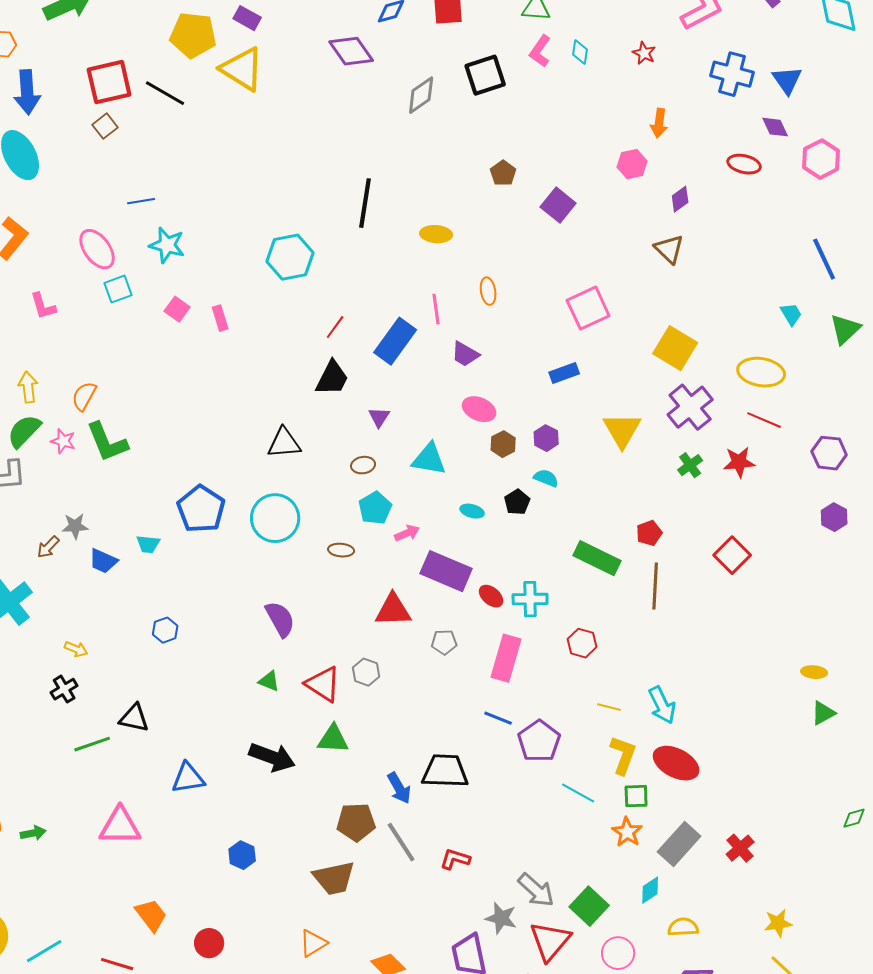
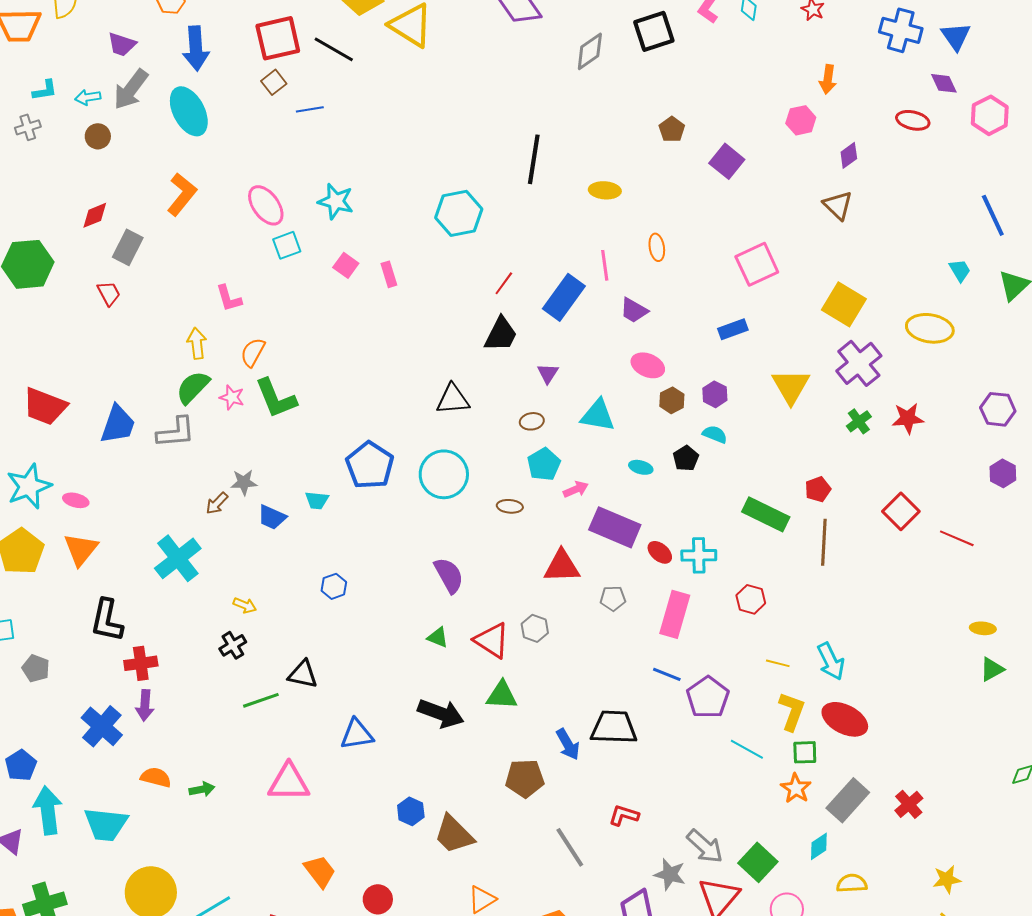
blue line: (141, 201) -> (310, 109), moved
pink L-shape: (43, 306) -> (229, 298), moved
red line: (764, 420) -> (957, 538), moved
gray line: (401, 842) -> (570, 847), moved
brown trapezoid: (334, 878) -> (454, 834), moved, turned 57

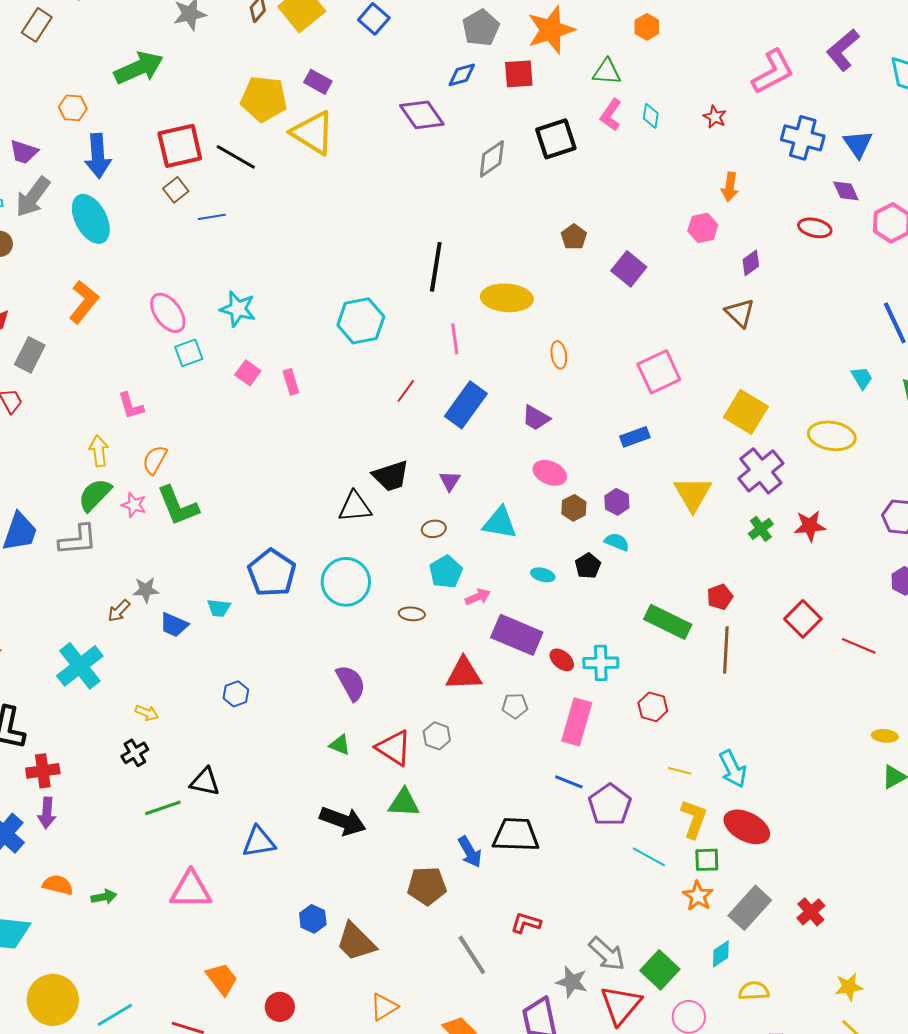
yellow ellipse: (605, 190) -> (507, 298), size x1.6
pink line: (605, 265) -> (455, 339), moved
black trapezoid: (501, 334) -> (391, 476), moved, turned 45

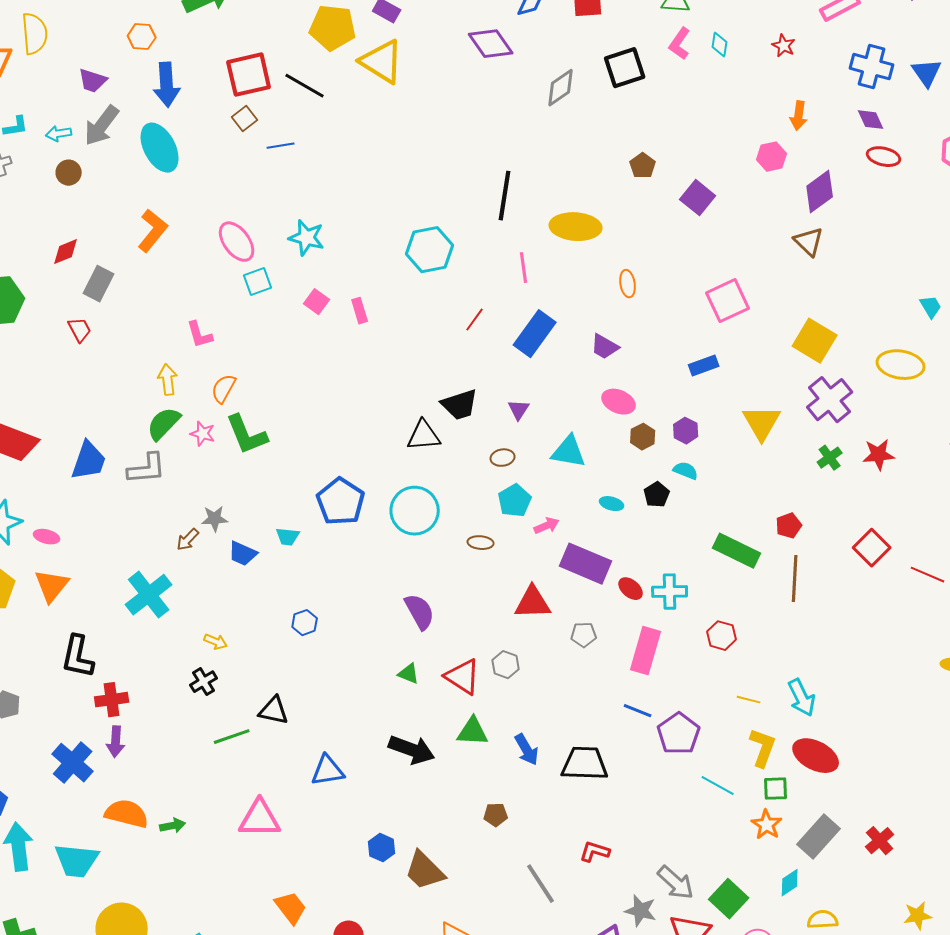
purple diamond: (846, 191) -> (871, 120), moved
purple diamond: (751, 263) -> (820, 192), size x1.6
blue arrow: (470, 852) -> (527, 750), moved
orange semicircle: (58, 885) -> (127, 814), size x1.4
brown pentagon: (427, 886) -> (496, 815), size x0.6

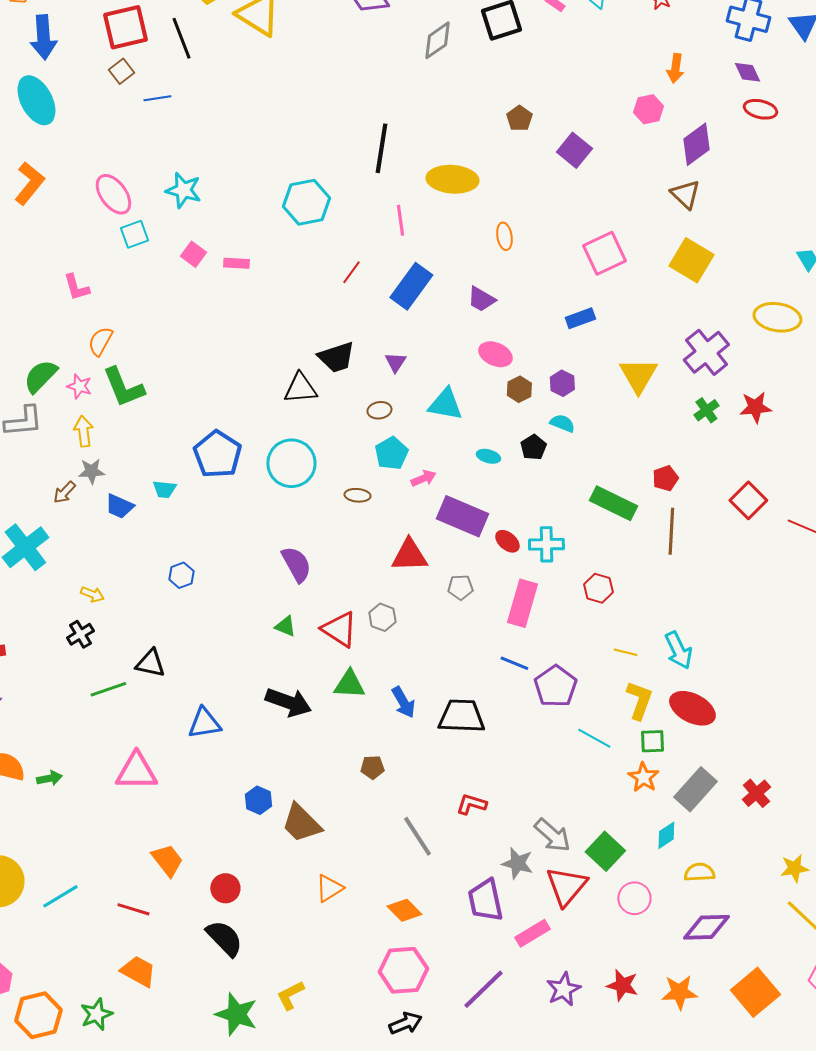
black line: (305, 86) -> (181, 38), turned 39
pink rectangle: (360, 311) -> (236, 263), turned -70
yellow square: (815, 341) -> (691, 260), moved
yellow arrow: (168, 380) -> (83, 431), moved

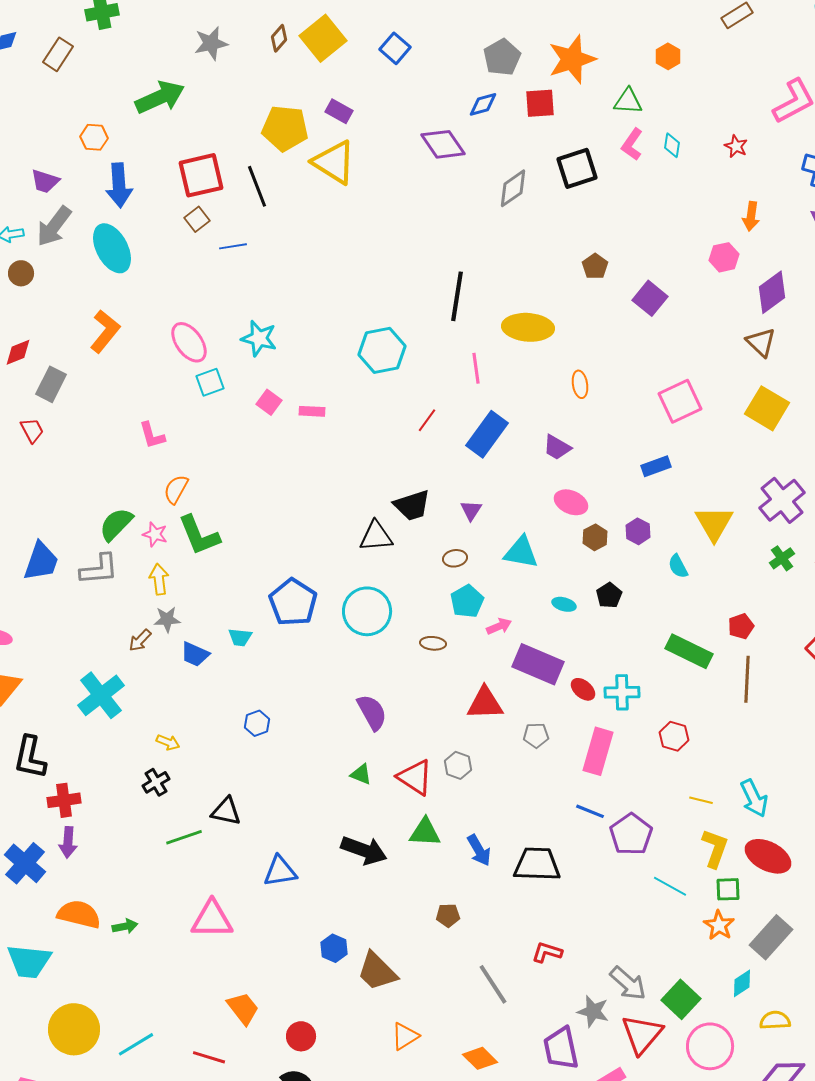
cyan semicircle: (562, 423) -> (678, 566), moved, turned -140
pink circle: (634, 898) -> (710, 1046), size x1.4

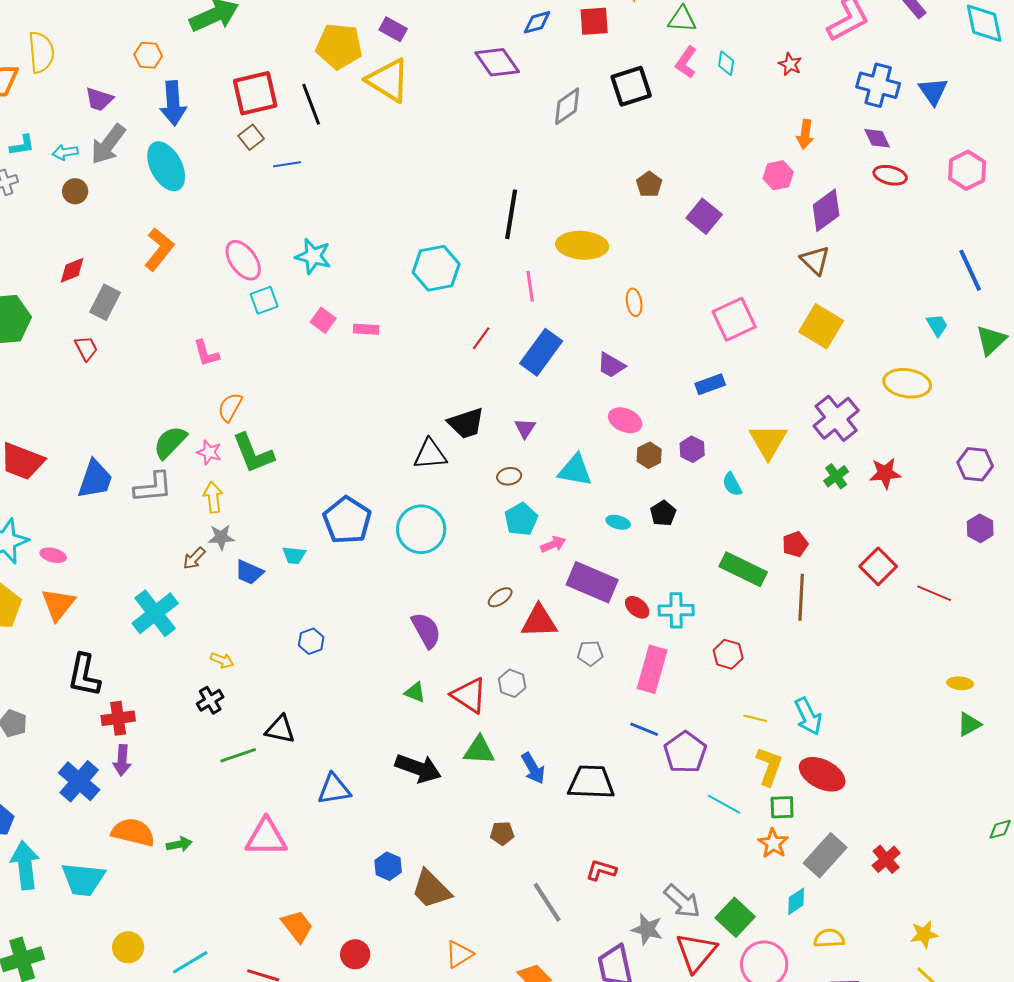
brown ellipse: (433, 643) -> (500, 597), moved, turned -40
yellow circle: (74, 1029) -> (128, 947), size x0.6

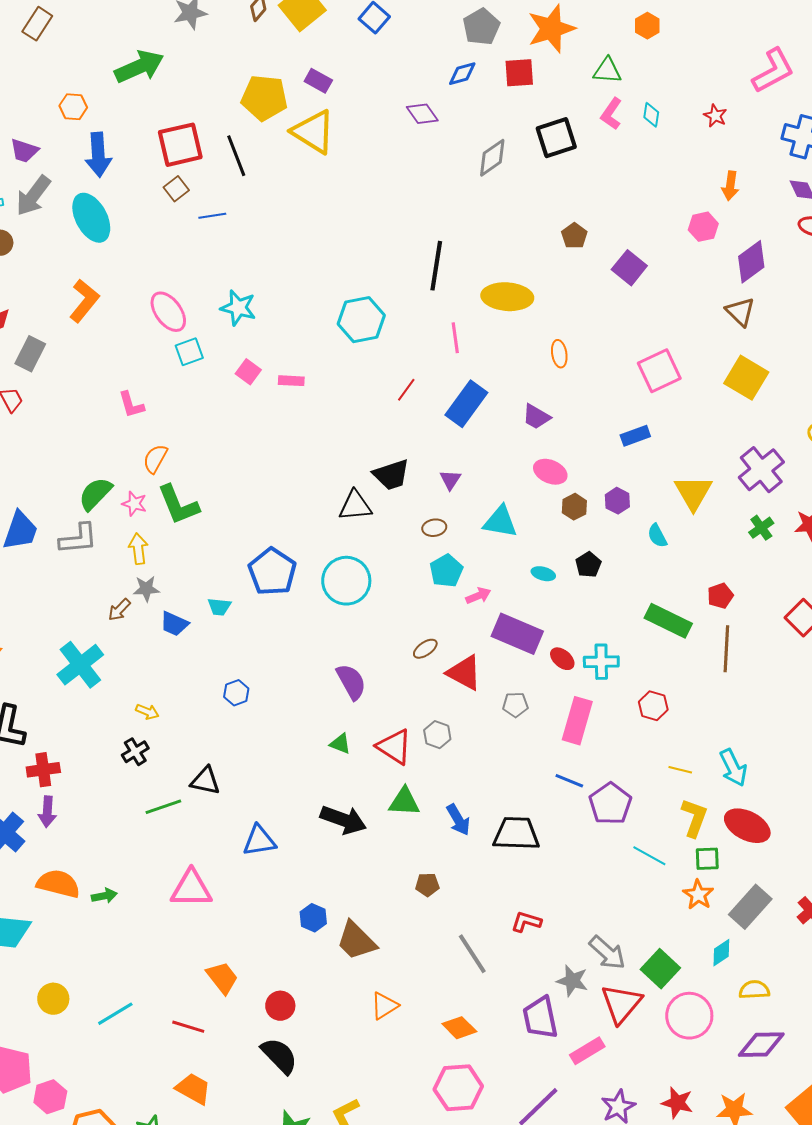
purple diamond: (497, 62) -> (422, 114), size x0.7
red triangle: (539, 621) -> (464, 673), turned 30

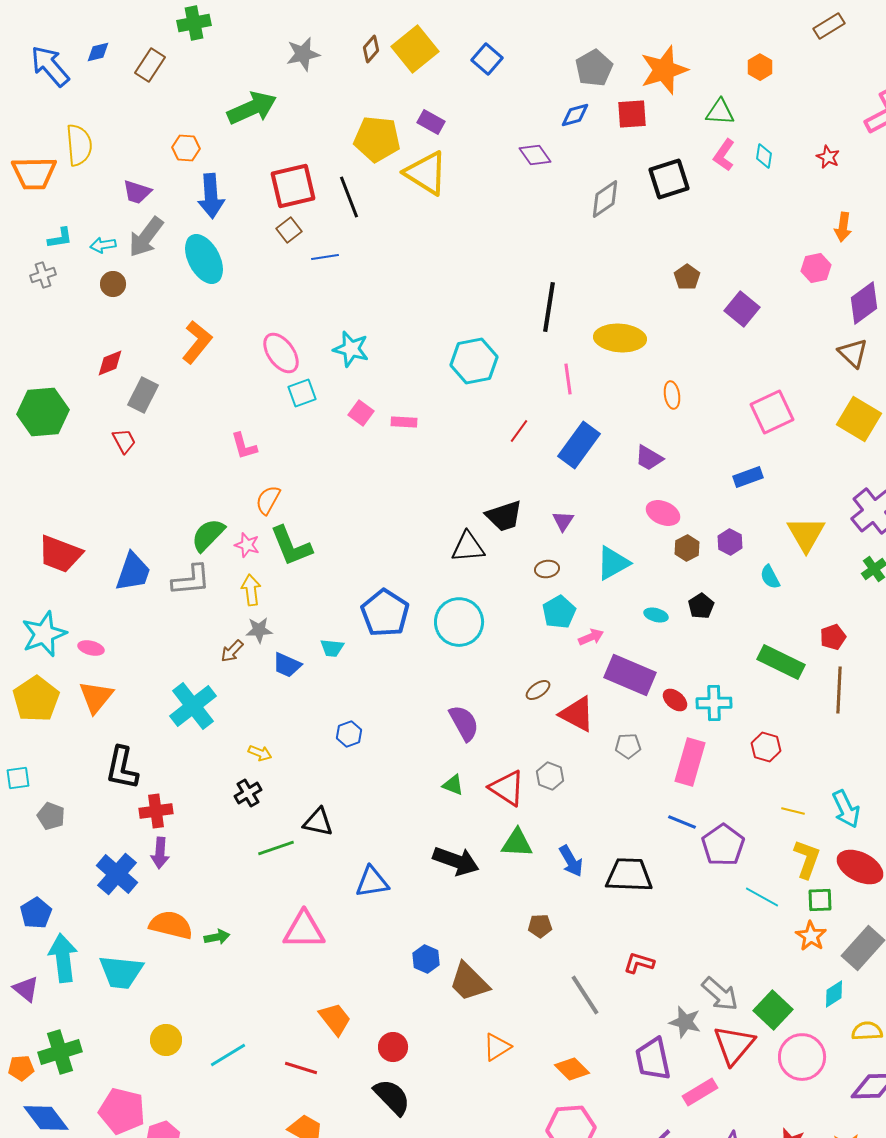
cyan triangle: (500, 522) -> (613, 563), turned -39

